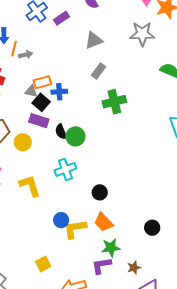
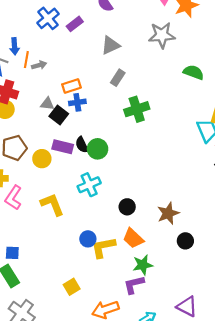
orange rectangle: (42, 82) -> (72, 86), moved
purple rectangle: (39, 121) -> (63, 147), moved
brown star: (134, 268) -> (168, 213), moved, size x1.5

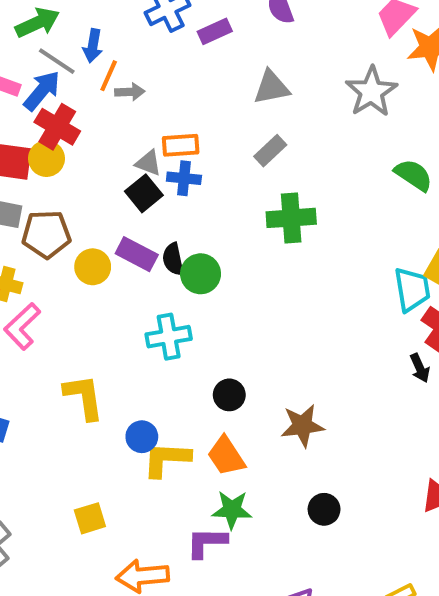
gray star: (162, 35) -> (371, 92), turned 30
gray triangle: (47, 104) -> (148, 163), moved
yellow L-shape: (52, 205) -> (84, 397), moved
black circle: (185, 241) -> (324, 509), moved

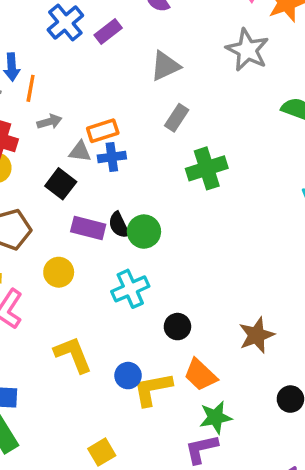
gray arrow: (130, 92) -> (49, 122), moved
black square: (144, 193) -> (61, 184), moved
yellow circle: (93, 267) -> (59, 272), moved
black circle: (229, 395) -> (177, 327), moved

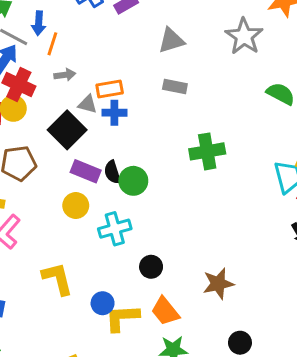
gray rectangle: (177, 118) -> (175, 86), turned 60
green cross: (207, 168) -> (207, 151), moved
black square: (61, 184) -> (67, 130), size x1.4
yellow circle: (59, 272) -> (76, 206), moved

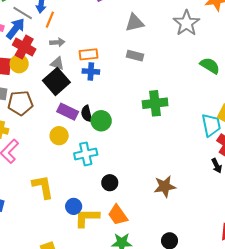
gray triangle: (88, 104) -> (57, 63), moved
brown star: (218, 284) -> (165, 186), moved

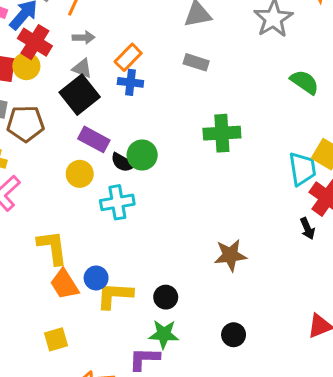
orange rectangle: (88, 54) -> (128, 57), turned -42
black semicircle: (87, 114) -> (123, 162), moved, turned -49
black circle: (110, 183) -> (166, 297), moved
orange trapezoid: (118, 215) -> (64, 284), moved

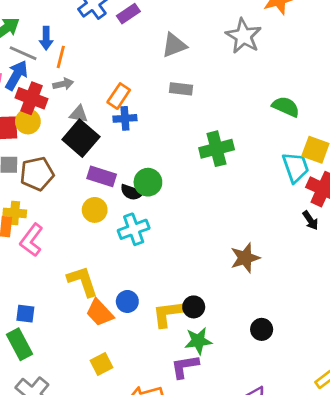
gray arrow: (84, 37) -> (63, 84), moved
green semicircle: (305, 82) -> (286, 107), moved
yellow L-shape: (115, 295) -> (169, 313), moved

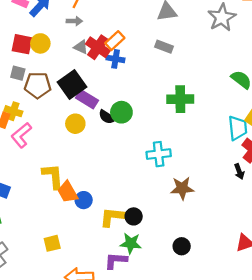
red cross: (31, 98) -> (98, 47), moved
black square: (81, 138) -> (72, 84), moved
cyan cross: (134, 229) -> (159, 154), moved
orange trapezoid: (100, 313) -> (68, 192), moved

